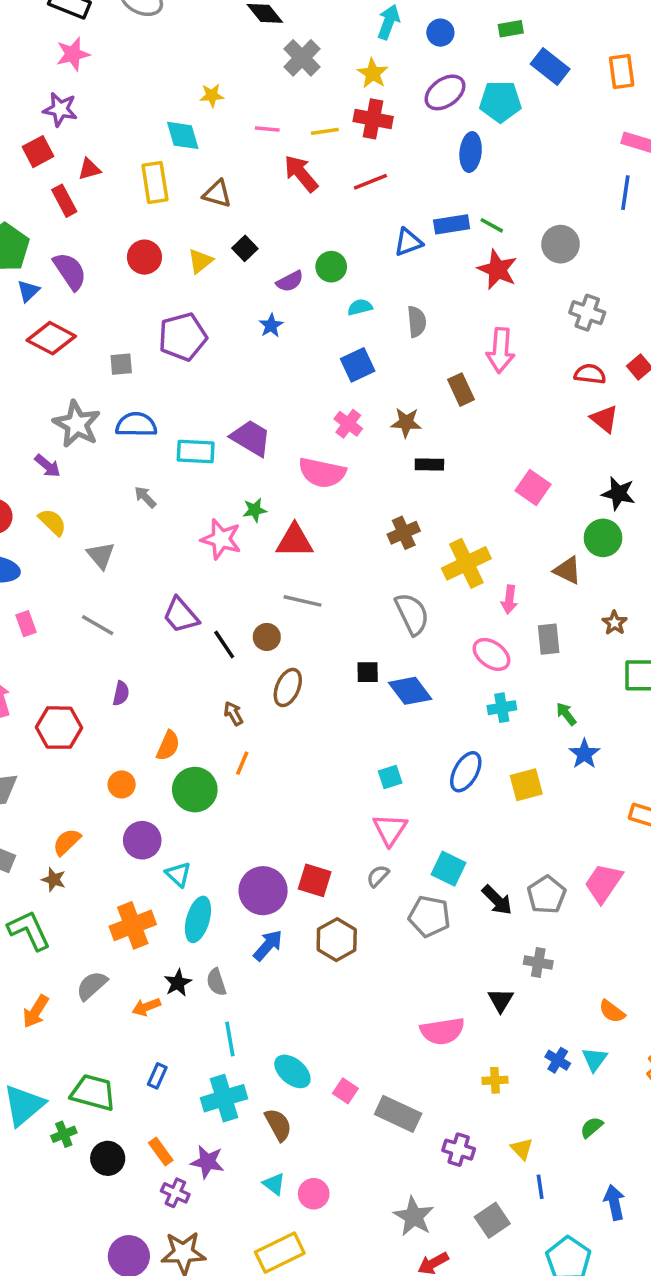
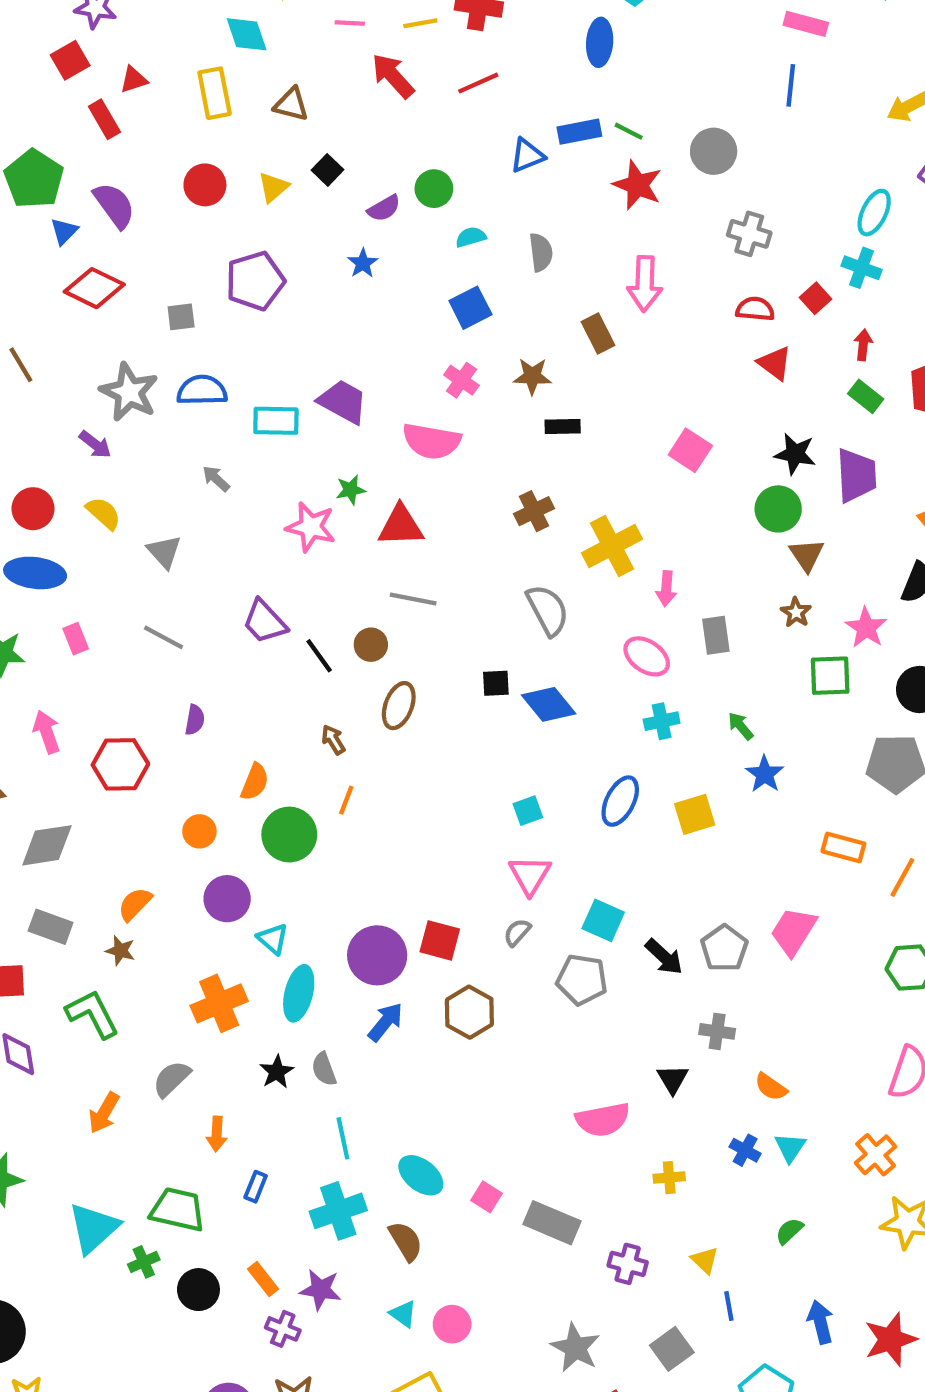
brown triangle: (567, 570) -> (807, 555), moved, turned 32
orange arrow: (146, 1007) -> (217, 1134), moved, turned -64
orange semicircle: (612, 1011) -> (771, 1087), moved

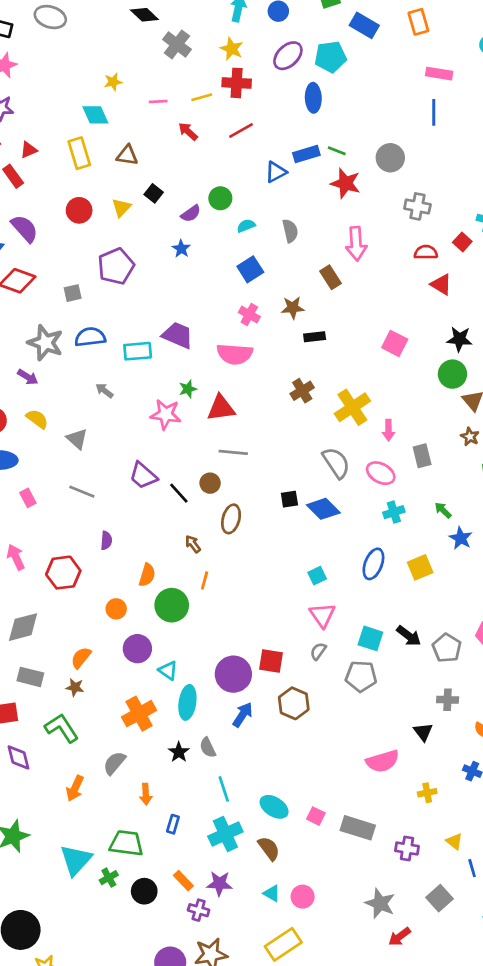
red arrow: (393, 76) -> (188, 131), size x0.7
gray semicircle: (548, 610) -> (336, 463), moved
black arrow: (664, 957) -> (409, 636), moved

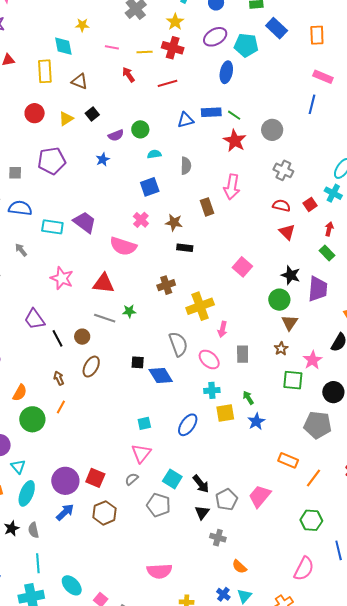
green star: (188, 389) -> (129, 311), moved
yellow square: (420, 567) -> (225, 413), moved
black triangle: (423, 732) -> (202, 513), moved

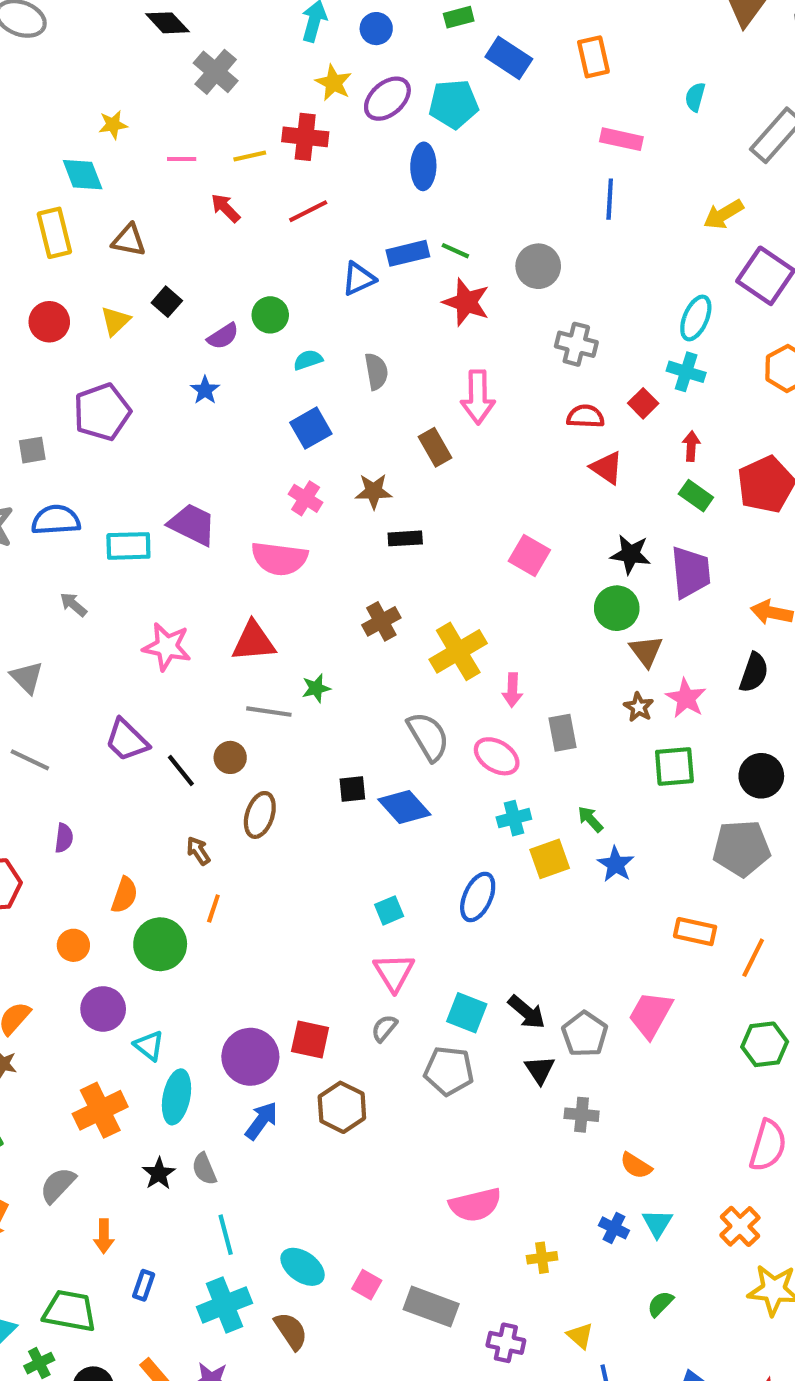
yellow star: (175, 22) -> (333, 83), moved
pink star: (313, 360) -> (686, 698), moved

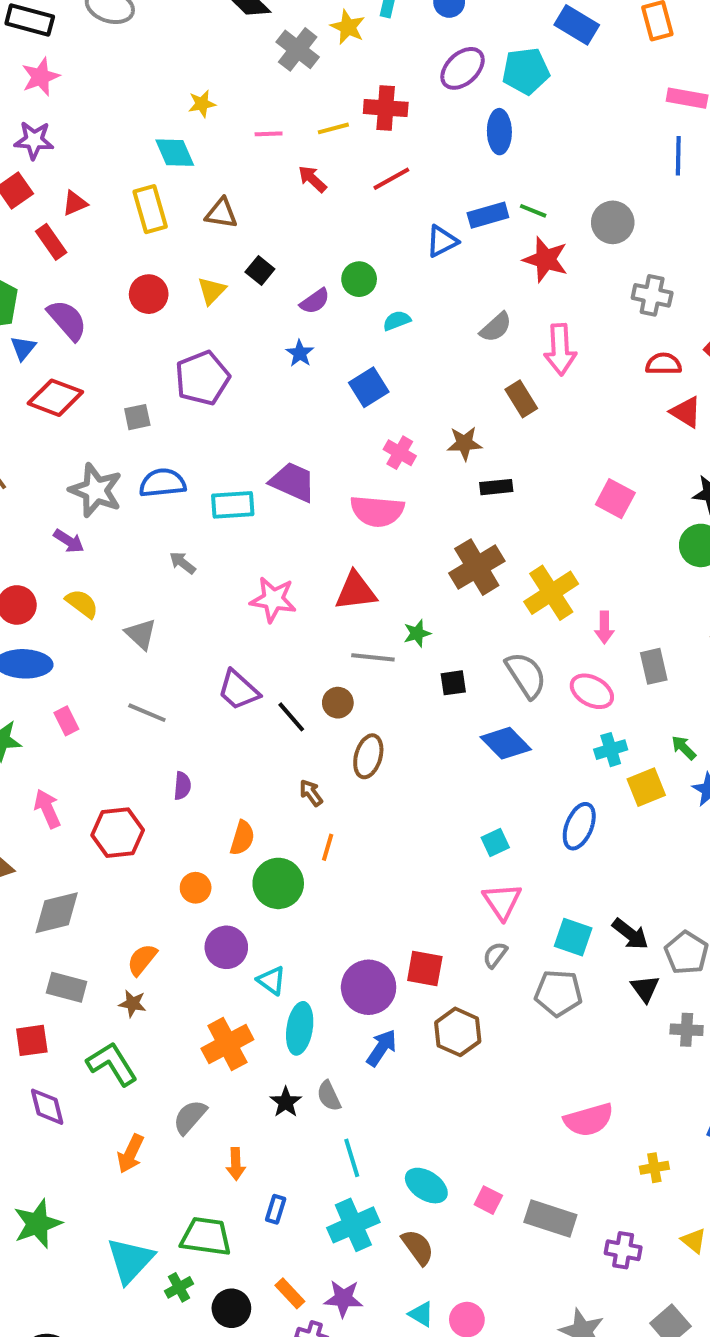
yellow star: (333, 83) -> (348, 27), moved
gray semicircle: (376, 371) -> (496, 327), moved, turned 60
blue square: (311, 428) -> (369, 387), moved
brown cross: (381, 621) -> (477, 567), size x1.5
black square: (352, 789) -> (453, 683), moved

